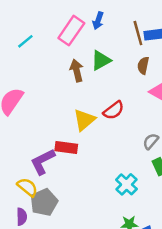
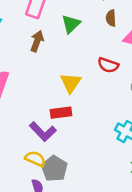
brown arrow: (77, 71) -> (37, 41), moved, turned 48
red semicircle: (114, 110) -> (108, 65), moved, turned 72
purple L-shape: (43, 162) -> (43, 132), turned -92

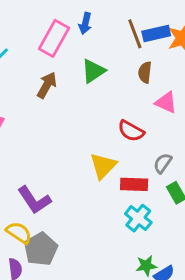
yellow triangle: (71, 83) -> (103, 166), moved
red rectangle: (61, 113) -> (134, 184), moved

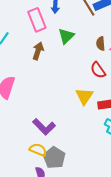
pink rectangle: (54, 38) -> (37, 20), turned -40
brown semicircle: (145, 72) -> (101, 44), moved
red semicircle: (131, 131) -> (98, 70), turned 36

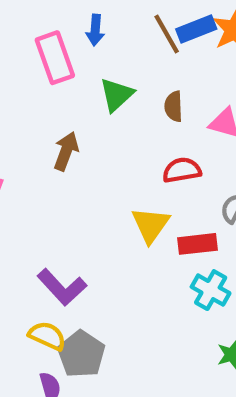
brown semicircle: (101, 44) -> (174, 106), moved
brown arrow: (38, 51) -> (66, 151), moved
red semicircle: (98, 70) -> (182, 170), turned 114

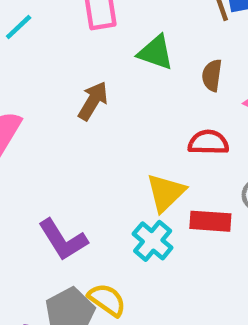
green triangle: (117, 95) -> (156, 52), turned 51
cyan cross: (211, 290) -> (153, 241), moved
yellow semicircle: (47, 336) -> (107, 300), moved

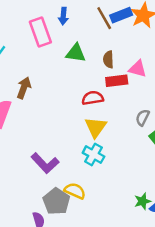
brown arrow: (93, 101) -> (24, 88), moved
red semicircle: (208, 142) -> (93, 98), moved
red rectangle: (210, 221) -> (117, 81), moved

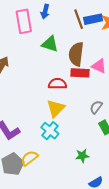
brown semicircle: (108, 59) -> (76, 54), size x1.6
yellow semicircle: (75, 191) -> (29, 158), turned -72
green star: (142, 201) -> (82, 156), moved

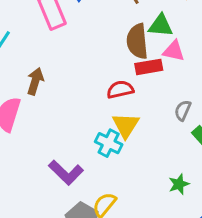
green triangle: (50, 44) -> (161, 26), moved
cyan cross: (50, 131) -> (109, 143), moved

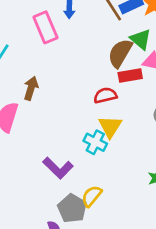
green triangle: (161, 26) -> (141, 39), turned 35
brown semicircle: (137, 41) -> (120, 53), turned 36

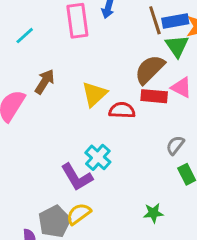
green triangle: (141, 39) -> (177, 46), moved
yellow triangle: (110, 127) -> (94, 94), moved
purple L-shape: (58, 168) -> (77, 177), moved

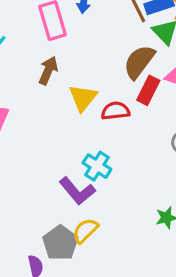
brown arrow: (45, 82) -> (48, 70), moved
red rectangle: (154, 96) -> (148, 90), turned -60

